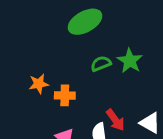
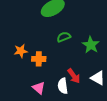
green star: (130, 61) -> (91, 45), moved

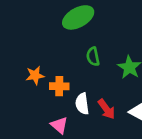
green semicircle: (64, 37) -> (93, 57), turned -80
white semicircle: (63, 86) -> (82, 104), moved

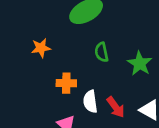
orange star: (35, 75) -> (41, 48), moved

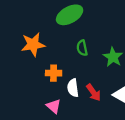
orange star: (41, 48) -> (33, 45), size x1.5

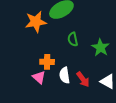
orange star: (33, 45) -> (36, 22), moved
pink triangle: (54, 106) -> (39, 77), moved

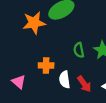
green semicircle: (73, 39) -> (79, 50), moved
pink triangle: (39, 77) -> (19, 82), moved

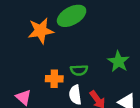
green semicircle: (79, 50) -> (79, 70), moved, turned -80

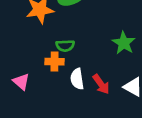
green semicircle: (79, 70) -> (65, 46), moved

